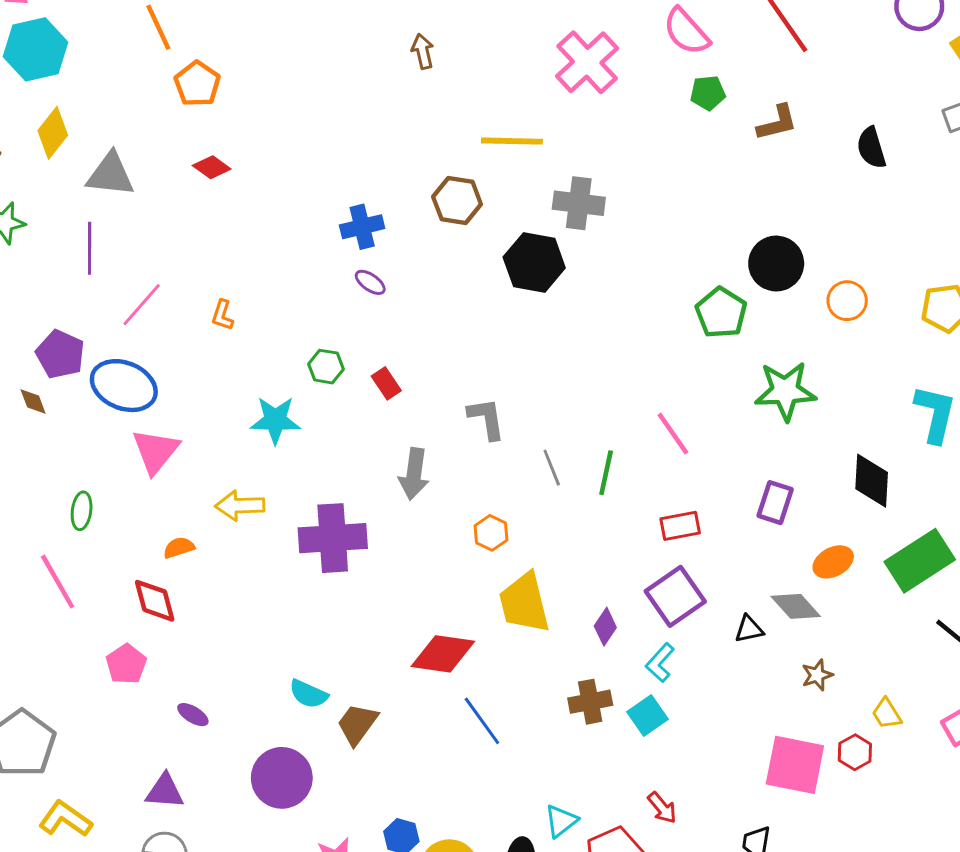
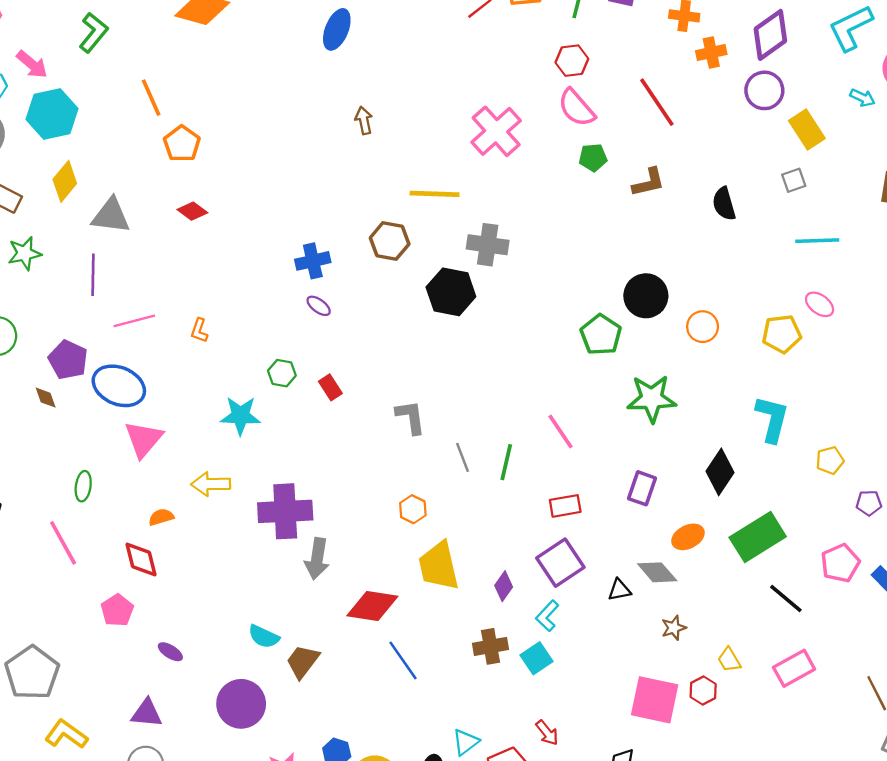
pink line: (142, 305) -> (134, 321), turned 33
gray arrow: (414, 474) -> (317, 559), moved
black diamond: (872, 481) -> (720, 472), turned 30

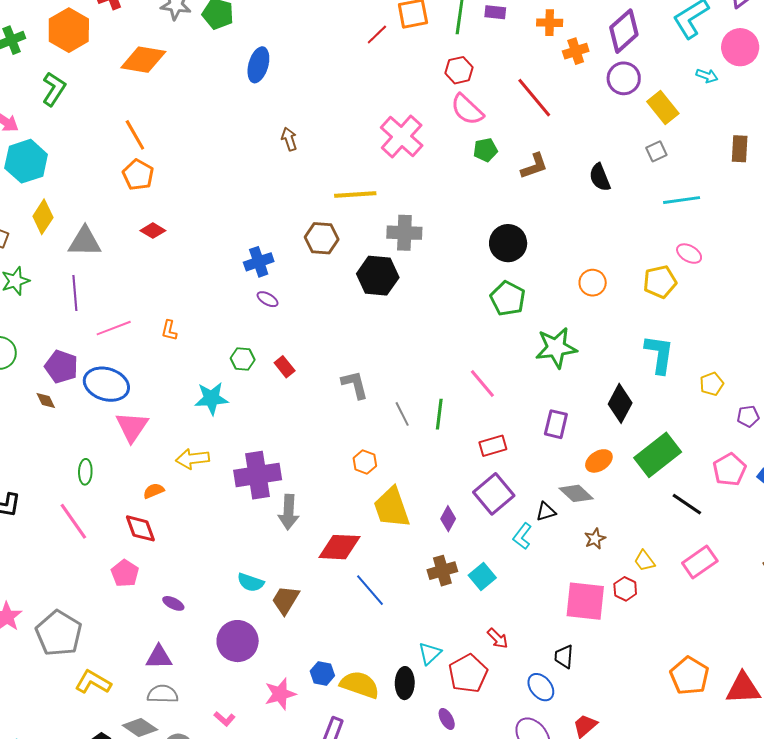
orange line: (151, 98) -> (135, 135), moved
black circle: (646, 296) -> (508, 243), moved
cyan L-shape: (547, 616) -> (522, 536), moved

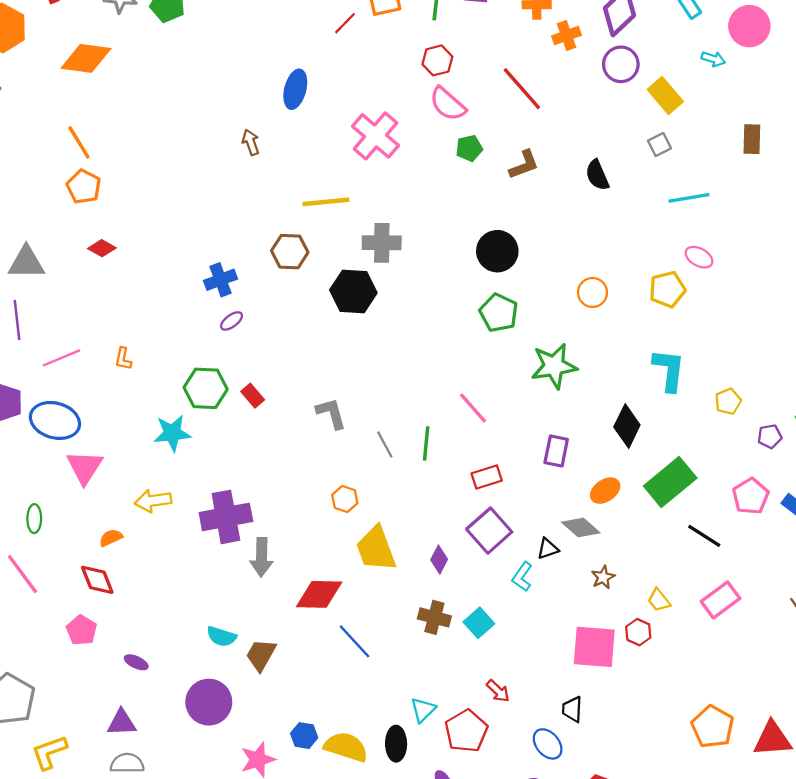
blue ellipse: (258, 65) -> (295, 89), moved
purple ellipse: (268, 299) -> (232, 321), turned -65
green hexagon: (243, 359) -> (206, 388), size x1.6
brown cross: (442, 571) -> (434, 617), turned 32
yellow L-shape: (93, 682) -> (49, 752), turned -48

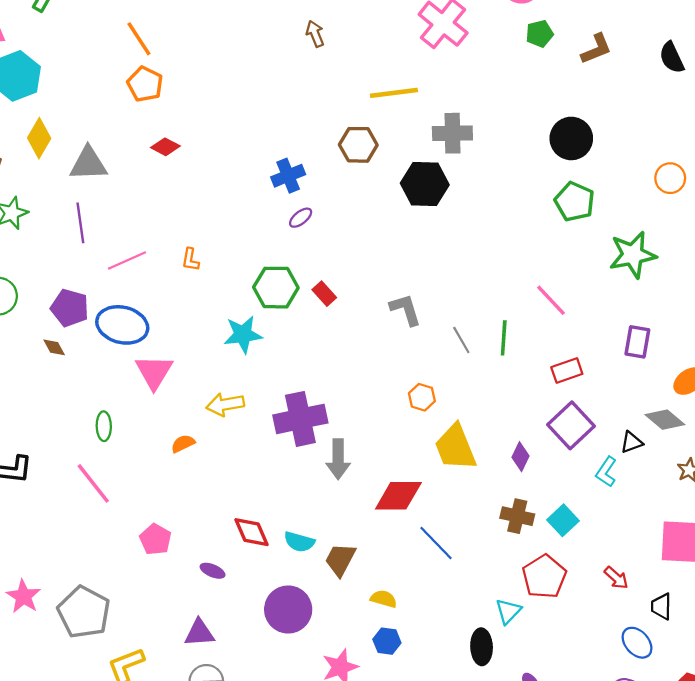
red diamond: (97, 580) -> (251, 532), moved
red arrow: (498, 691) -> (616, 578), moved
red pentagon: (466, 731) -> (544, 577), moved
yellow semicircle: (346, 747) -> (384, 599), moved, size x0.6

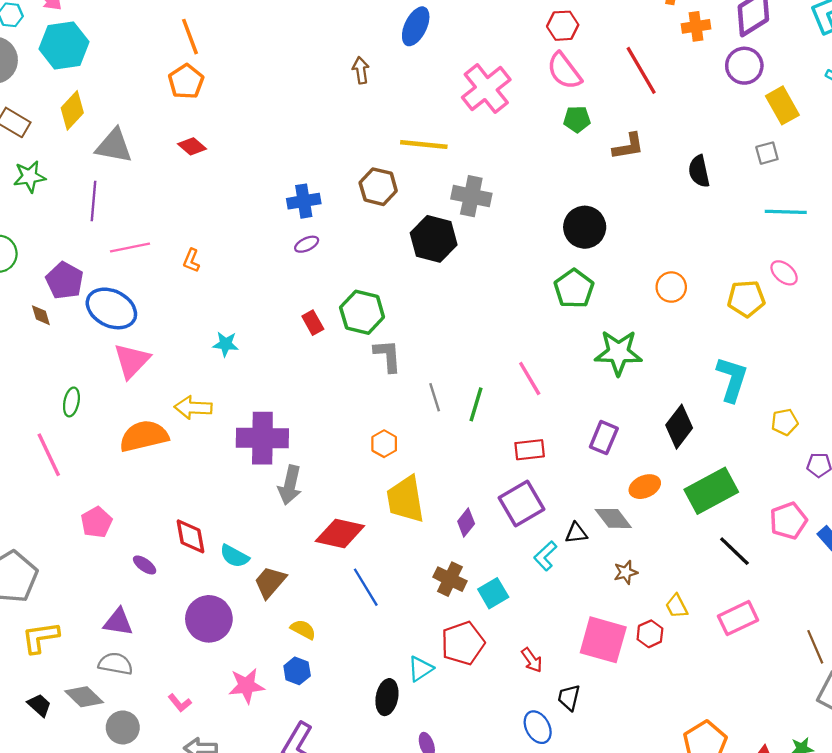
green hexagon: (276, 288) -> (362, 312), moved
cyan star: (243, 334) -> (226, 344), size x0.7
orange semicircle: (183, 444) -> (144, 436), size x2.0

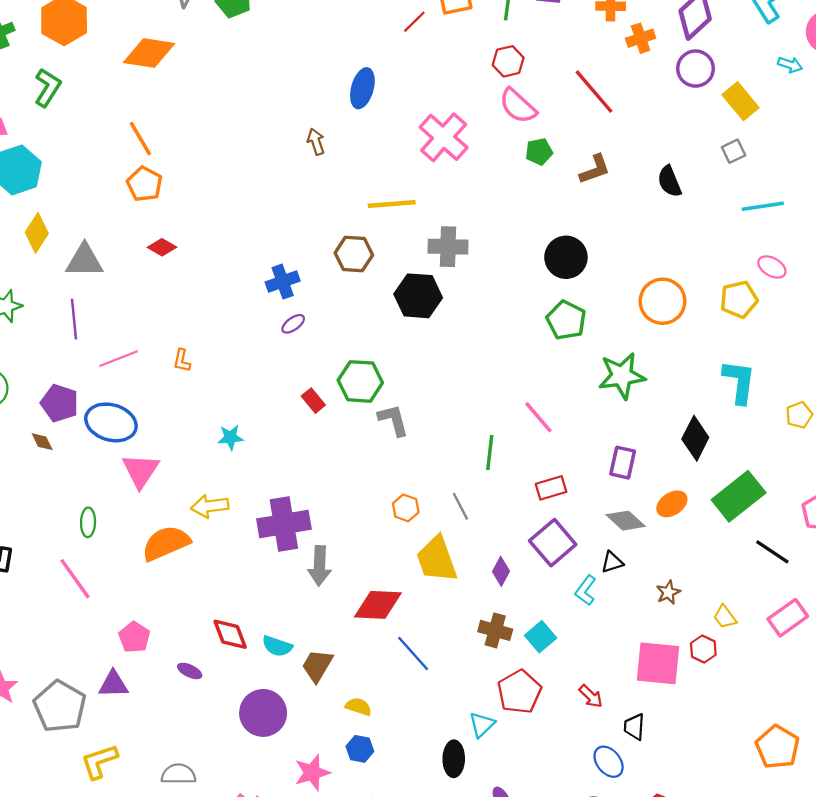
orange circle: (671, 287) -> (663, 301), size x1.5
gray line: (435, 397) -> (460, 506), moved
gray diamond: (613, 518) -> (626, 521), moved
purple triangle: (118, 622) -> (113, 684), moved

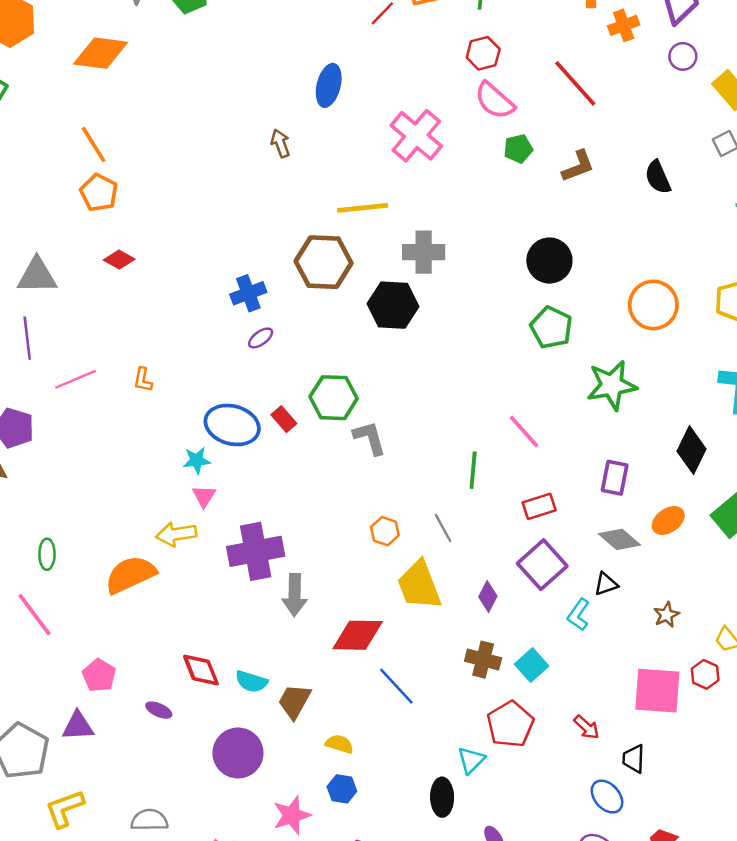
purple circle: (696, 69) -> (683, 56), size x0.7
brown hexagon: (354, 254) -> (324, 262), size x1.4
blue ellipse: (111, 422) -> (232, 425), moved
pink triangle: (140, 471) -> (204, 496), moved, size x0.6

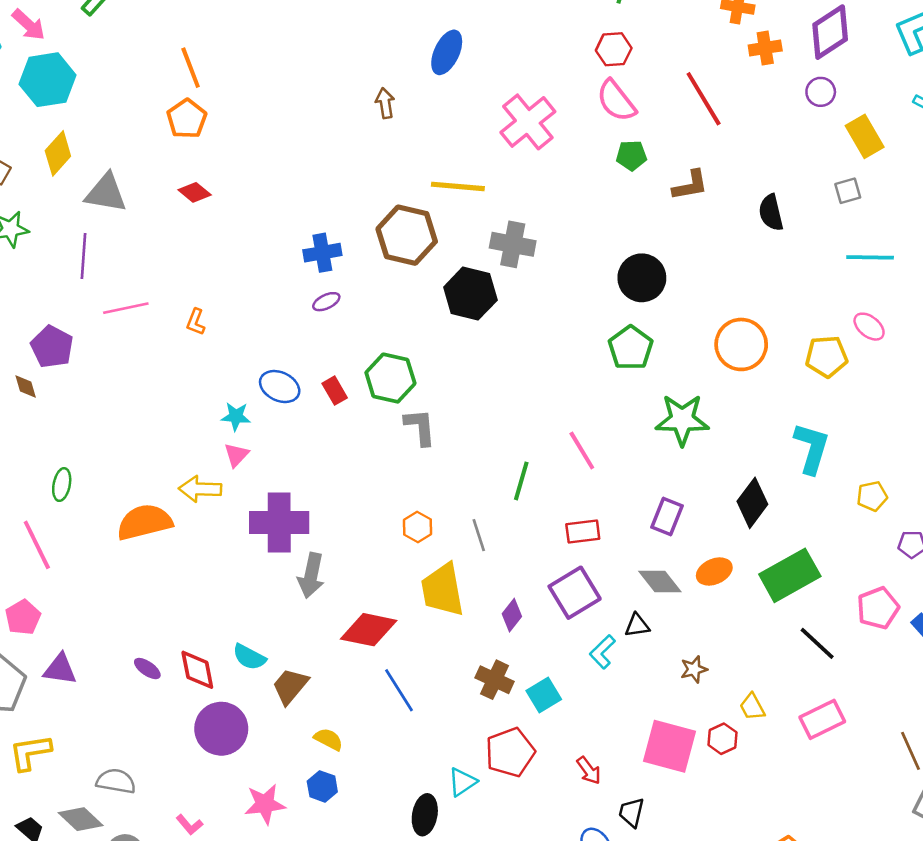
blue ellipse: (232, 425) -> (280, 387), size x0.7
red diamond: (201, 670) -> (197, 670), moved
pink pentagon: (99, 675) -> (23, 617), moved

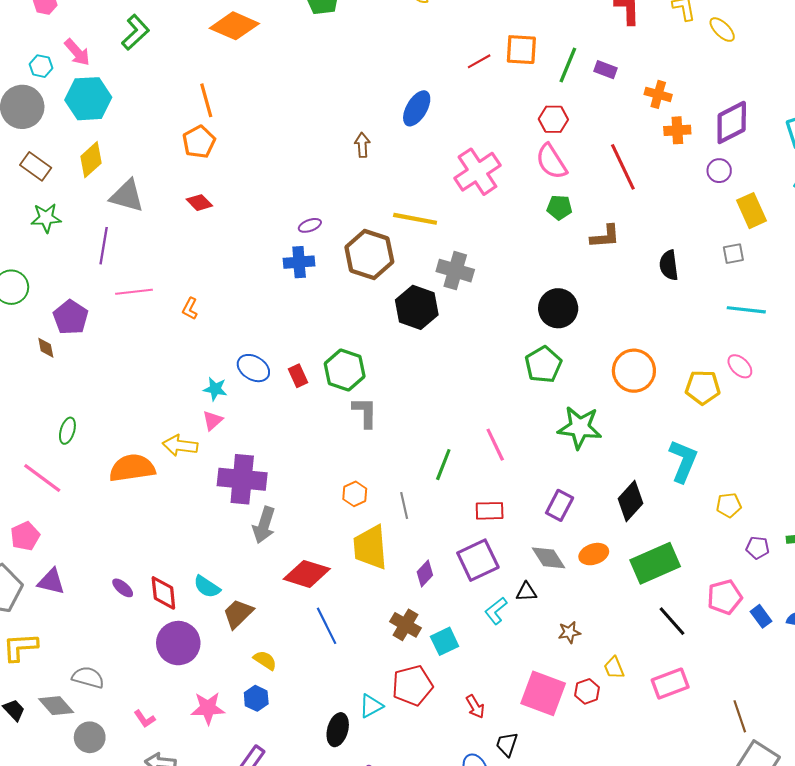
purple ellipse: (326, 302) -> (310, 225), moved
pink line: (37, 545) -> (42, 478), turned -33

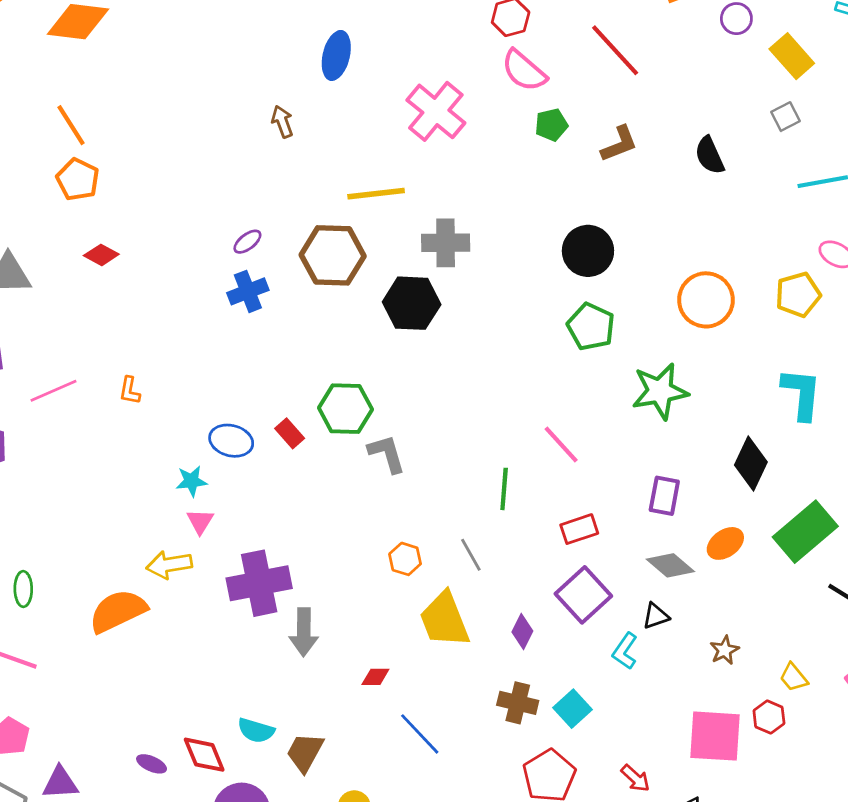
red diamond: (307, 574) -> (375, 677), size x0.5

